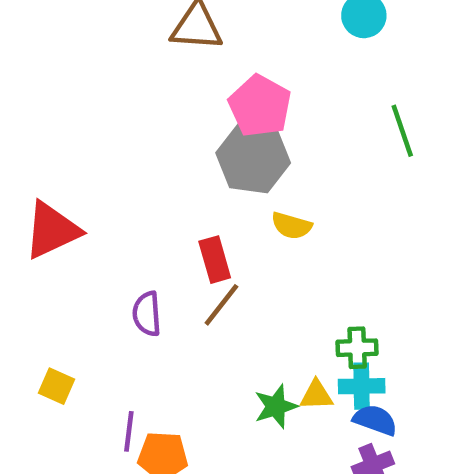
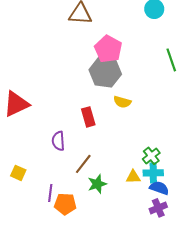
brown line: (221, 305) -> (83, 164), moved
green cross: (357, 348) -> (151, 156), turned -36
green star: (276, 406) -> (97, 184), moved

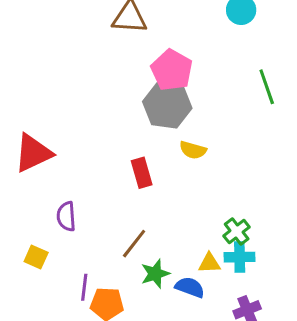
purple semicircle: (58, 141) -> (66, 216), moved
blue semicircle: (159, 188) -> (190, 287), moved

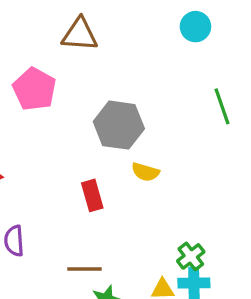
pink pentagon: (172, 70) -> (34, 89), moved
brown line: (134, 244) -> (84, 269), turned 52

